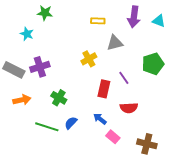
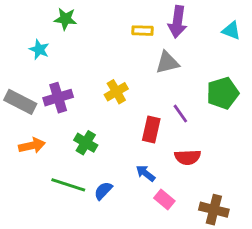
purple arrow: (134, 17) -> (177, 22), moved
yellow cross: (89, 59) -> (116, 92), moved
blue semicircle: (71, 123) -> (103, 191), moved

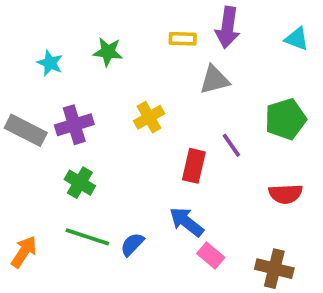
green star: (65, 19) -> (108, 52), moved
green cross: (86, 143) -> (80, 183), moved
orange arrow: (32, 146) -> (24, 252), moved, turned -45
red semicircle: (188, 157) -> (286, 194), moved
blue arrow: (145, 173) -> (186, 222), size x1.4

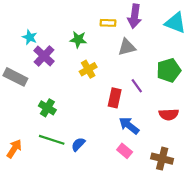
cyan triangle: (297, 39) -> (175, 23), size x1.5
green star: (108, 52) -> (78, 39), moved
purple cross: (74, 125) -> (44, 56), moved, turned -30
blue arrow: (186, 222) -> (129, 126), moved

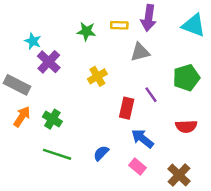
green star: (78, 39) -> (86, 31), moved
blue semicircle: (78, 144) -> (101, 153), moved
orange arrow: (14, 149) -> (22, 117), moved
brown cross: (162, 159) -> (179, 175), turned 30

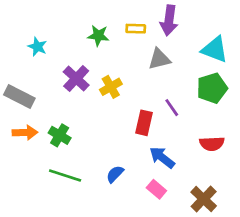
cyan triangle: (194, 25) -> (215, 49), moved
purple cross: (49, 62) -> (76, 78), moved
orange arrow: (22, 117) -> (25, 133), turned 55

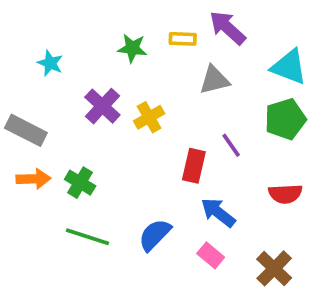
purple arrow: (169, 20) -> (227, 28), turned 124
blue semicircle: (115, 174) -> (155, 235), size x1.4

